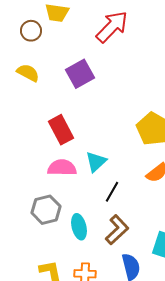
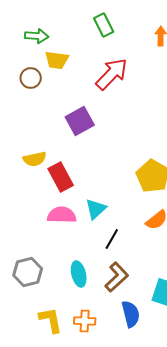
yellow semicircle: (28, 73) -> (35, 159), moved, turned 140
gray hexagon: (46, 210) -> (28, 272), moved

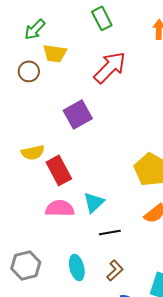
green arrow: (37, 36) -> (35, 29), turned 130
black line: (112, 239) -> (110, 232), turned 50
brown L-shape: (117, 277) -> (115, 270), size x0.7

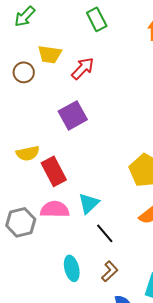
green arrow: (35, 29) -> (25, 16), moved
red arrow: (110, 67) -> (83, 68), moved, size x0.7
black line: (110, 232) -> (105, 233), turned 60
gray hexagon: (26, 265) -> (21, 222), moved

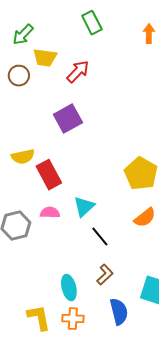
green arrow: (25, 16) -> (23, 35), moved
pink semicircle: (55, 209) -> (50, 213), size x0.7
cyan ellipse: (72, 268) -> (69, 288), moved

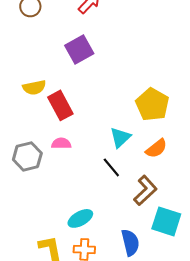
cyan triangle: (84, 207) -> (120, 137), moved
brown L-shape: (105, 275) -> (145, 190), moved, size x1.4
cyan ellipse: (69, 288) -> (80, 218), turned 75

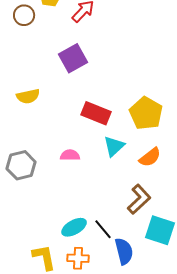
red rectangle: (60, 105) -> (96, 113), moved, turned -40
pink semicircle: (61, 143) -> (70, 155), moved
black line: (111, 167) -> (103, 229), moved

